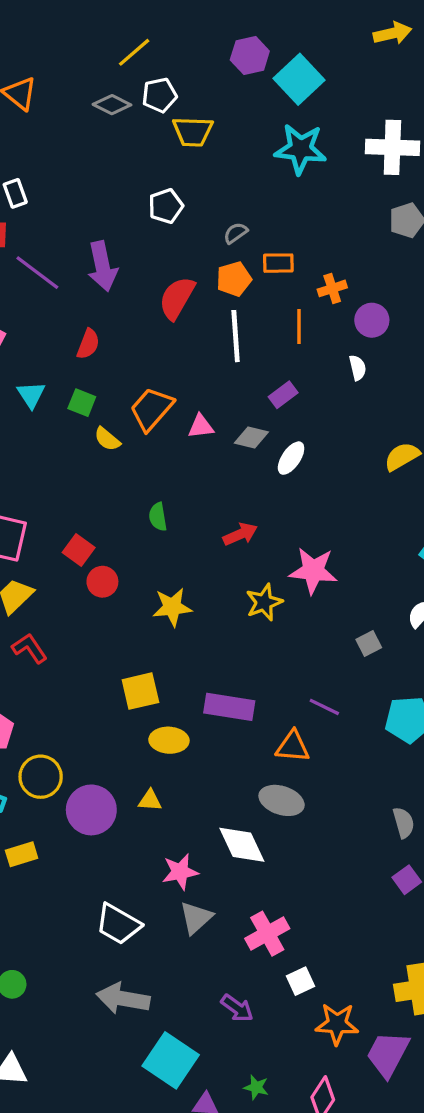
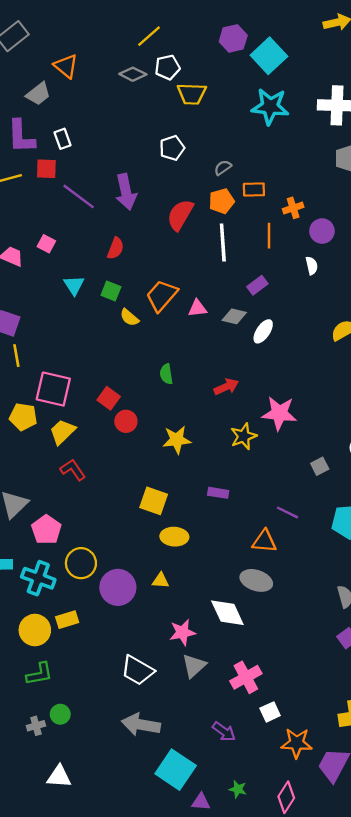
yellow square: (140, 691) -> (154, 501), turned 32
purple rectangle: (229, 707) -> (218, 493), moved, size x0.6

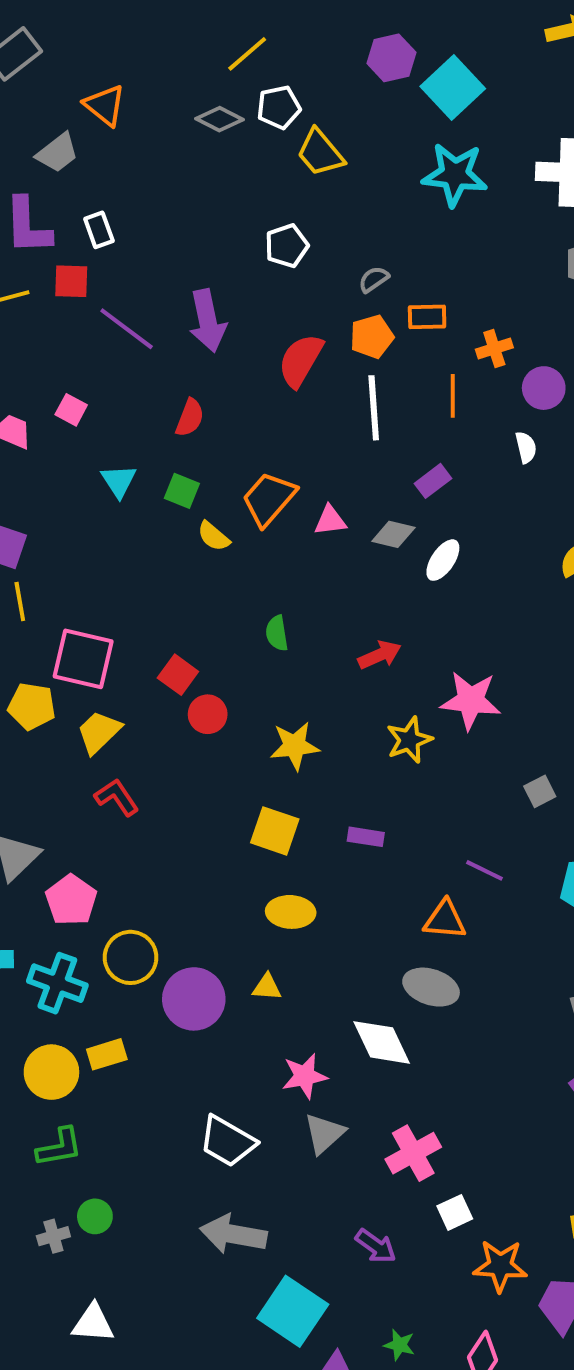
yellow trapezoid: (192, 94) -> (320, 153), turned 48
yellow square: (154, 501) -> (275, 831), moved

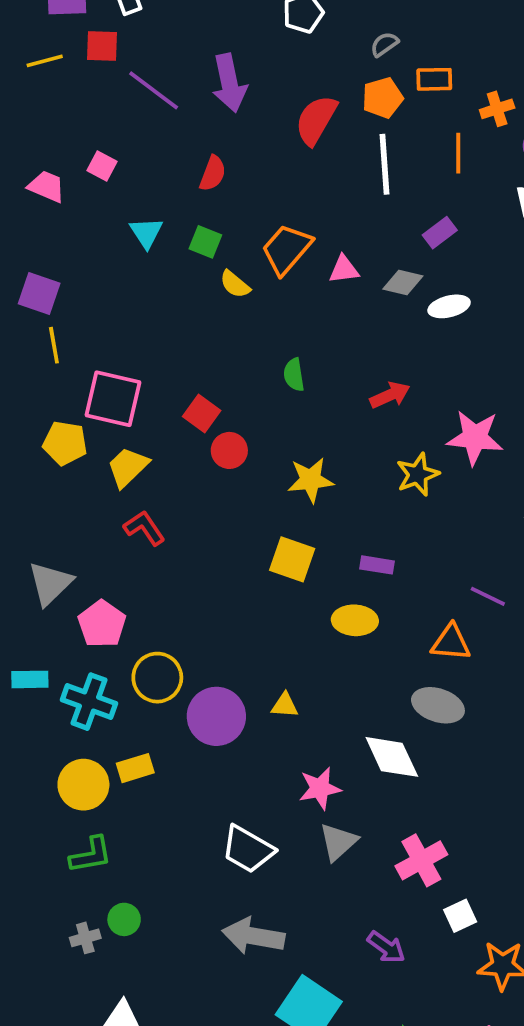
white ellipse: (443, 560) -> (449, 306), turned 42
yellow ellipse: (291, 912) -> (355, 620), moved

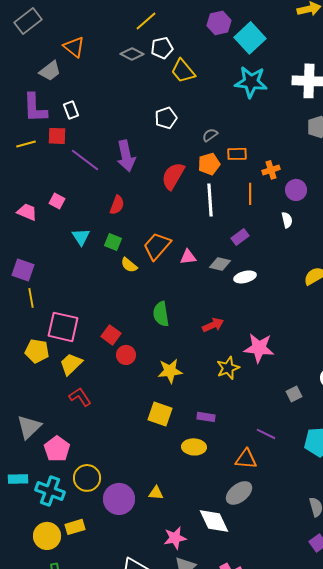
green semicircle: (294, 375) -> (161, 314), size x1.4
gray ellipse: (438, 705) -> (239, 493), turned -56

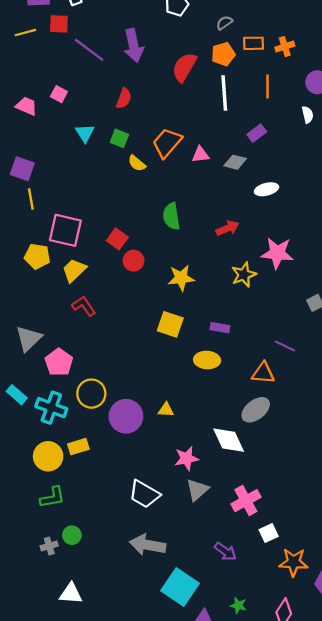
orange cross: (271, 170) -> (285, 47), moved
white ellipse: (245, 277) -> (266, 189), moved
cyan rectangle: (18, 479) -> (17, 395), turned 42

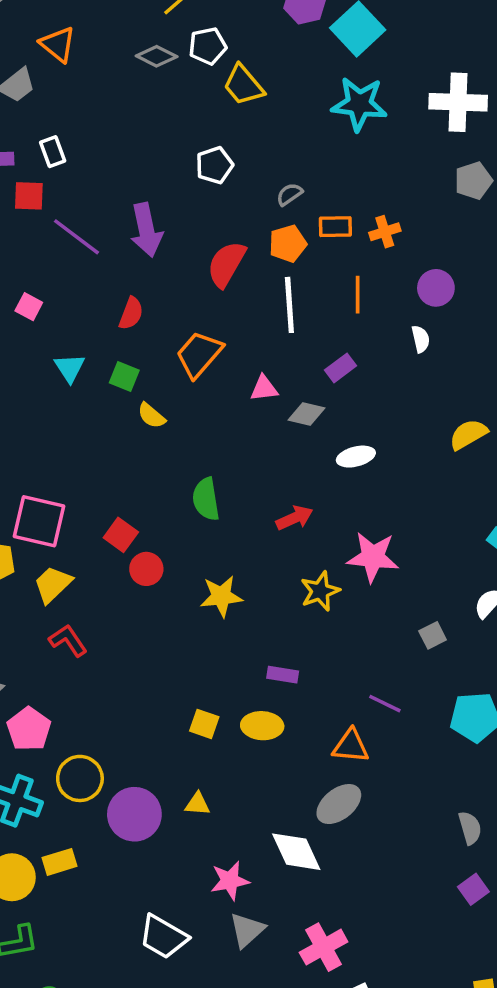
orange trapezoid: (167, 143) -> (199, 354), moved
pink triangle: (201, 155) -> (264, 388), moved
yellow square: (170, 324) -> (204, 724), moved, size x0.7

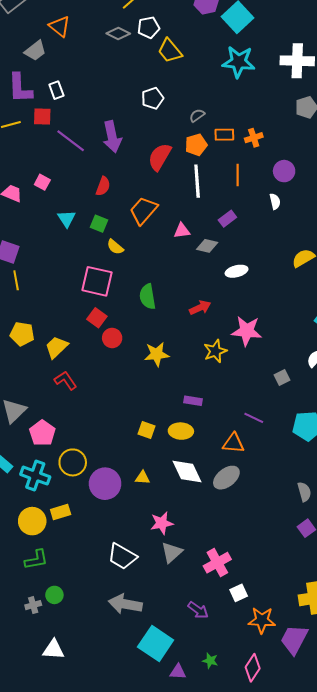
pink square: (39, 521) -> (97, 281), moved
white diamond: (296, 852) -> (187, 472), moved

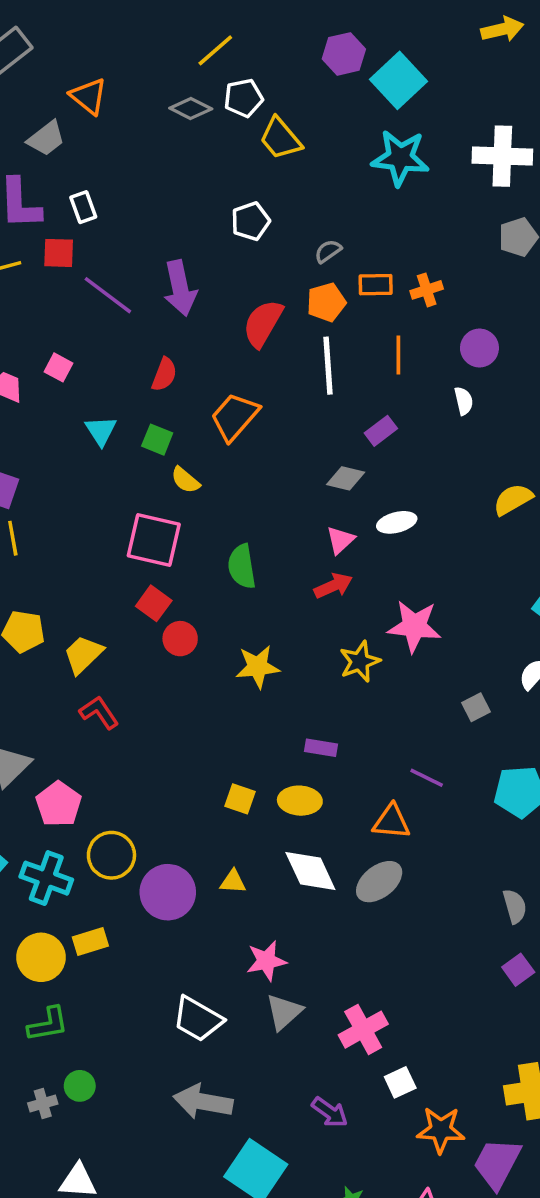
pink triangle: (182, 231) -> (340, 540), moved, turned -36

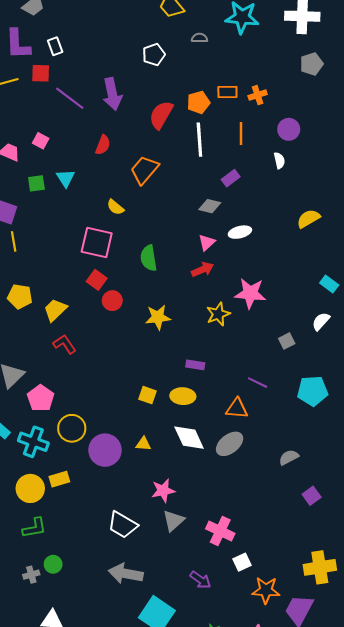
gray semicircle: (328, 251) -> (199, 38), moved, turned 35
green square: (157, 440) -> (36, 183), moved, turned -30
gray semicircle: (515, 906) -> (289, 457), moved, turned -102
pink cross: (363, 1030) -> (220, 531), turned -36

